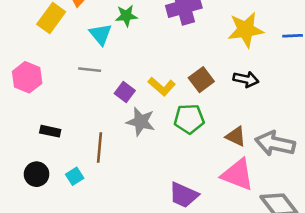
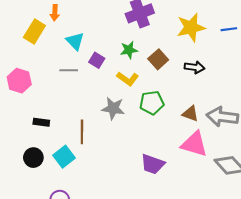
green star: (126, 16) -> (129, 50), moved
brown square: (201, 80) -> (158, 59), moved
purple square: (125, 92) -> (97, 60), moved
cyan square: (75, 176) -> (64, 157), size x1.5

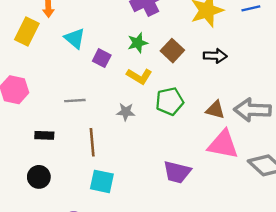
gray line: (69, 70) -> (75, 101), moved
gray star: (113, 108) -> (126, 112), size x0.7
cyan square: (64, 157) -> (102, 181), moved, turned -35

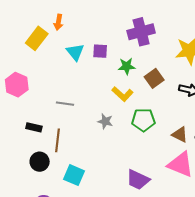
purple square: (102, 58) -> (100, 51), moved, turned -35
brown line: (92, 142) -> (57, 140), moved
black circle: (39, 177) -> (40, 162), moved

